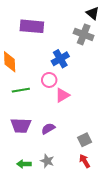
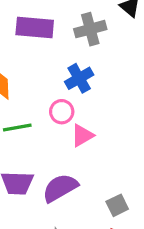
gray cross: (84, 34) -> (90, 29), moved, turned -36
purple semicircle: (48, 129) -> (60, 188), size x1.6

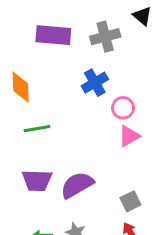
pink circle: (62, 112) -> (123, 108), moved
pink triangle: (82, 135) -> (129, 136), moved

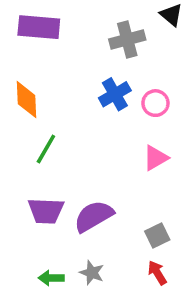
purple rectangle: (53, 35) -> (39, 27), moved
pink circle: (123, 108) -> (155, 103), moved
green line: (37, 129) -> (46, 149), turned -50

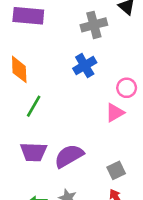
pink circle: (155, 103) -> (127, 88), moved

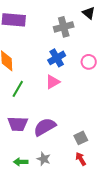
pink circle: (127, 88) -> (89, 62), moved
pink triangle: (115, 113) -> (53, 82), moved

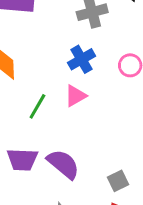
green line: (18, 89) -> (37, 106), moved
purple semicircle: (45, 127) -> (63, 164), turned 70

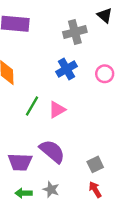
pink triangle: (75, 96) -> (57, 110), moved
purple trapezoid: (22, 160) -> (20, 162), moved

